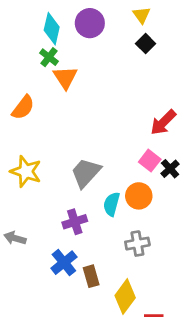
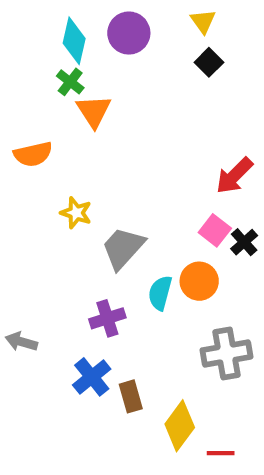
orange semicircle: (23, 107) -> (33, 154), turned 40
yellow star: (26, 171) -> (76, 213), moved, size x0.7
gray cross: (137, 244) -> (227, 353), moved, size x1.4

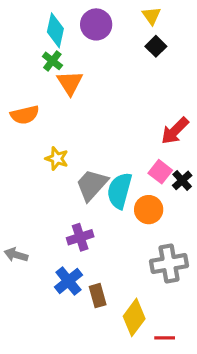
cyan semicircle: (160, 293) -> (119, 191), moved, size x1.4

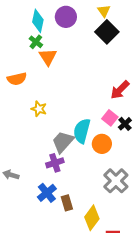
black square: (156, 46) -> (107, 32), size x1.6
gray trapezoid: (92, 185) -> (63, 142), moved
gray cross: (169, 264) -> (116, 181), turned -35

